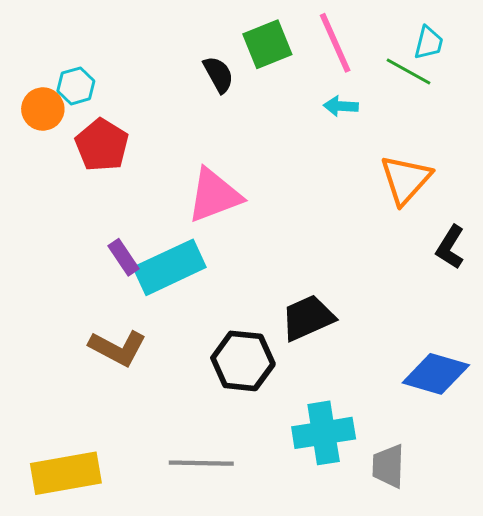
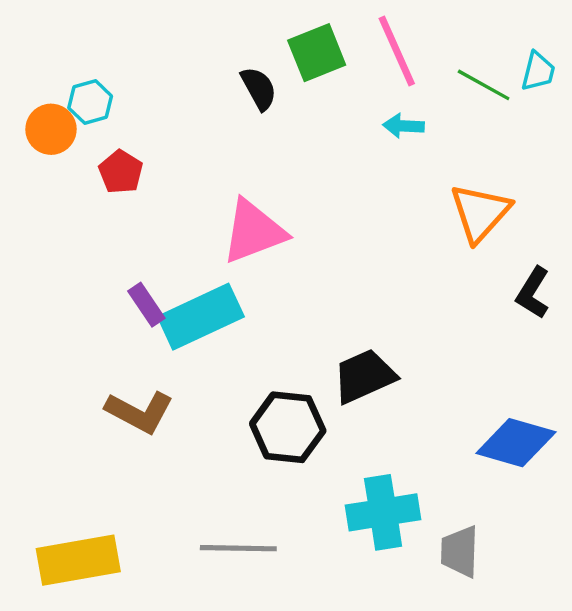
cyan trapezoid: (429, 43) -> (538, 71), moved
red pentagon: (102, 145) -> (121, 172), size x0.7

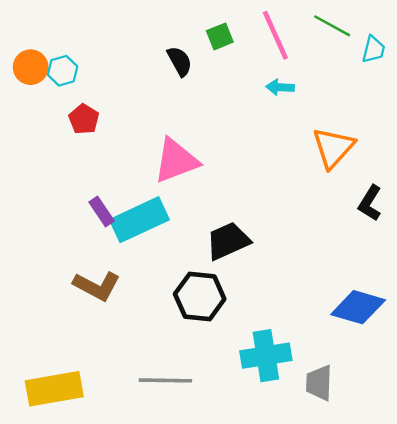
green square: (317, 53) -> (220, 36), size x0.7
green line: (484, 85) -> (332, 26), moved
orange circle: (51, 129) -> (31, 67), moved
black trapezoid: (364, 376) -> (228, 241), moved

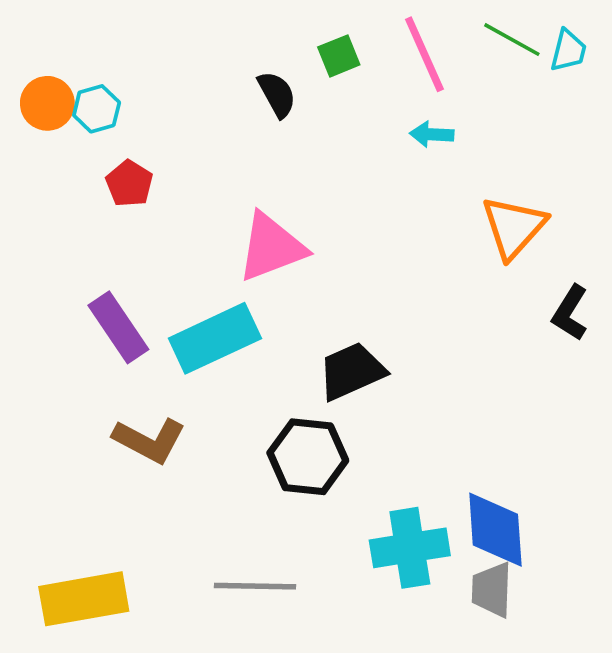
cyan trapezoid: (373, 49) -> (568, 51), moved
purple rectangle: (102, 211) -> (118, 327), moved, size x1.5
blue diamond: (358, 307) -> (495, 530), moved, turned 70

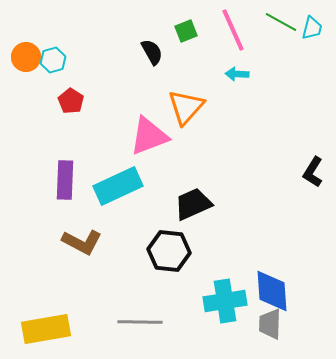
orange triangle: (514, 227) -> (186, 107), moved
purple rectangle: (118, 327) -> (65, 180), turned 36

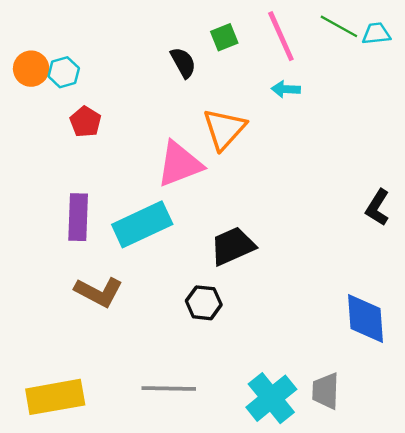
cyan trapezoid: (312, 28) -> (376, 34), turned -110
black hexagon: (169, 251) -> (204, 303), size x0.7
blue diamond: (272, 291) -> (365, 318), moved
cyan cross: (225, 301) -> (271, 398), moved, turned -30

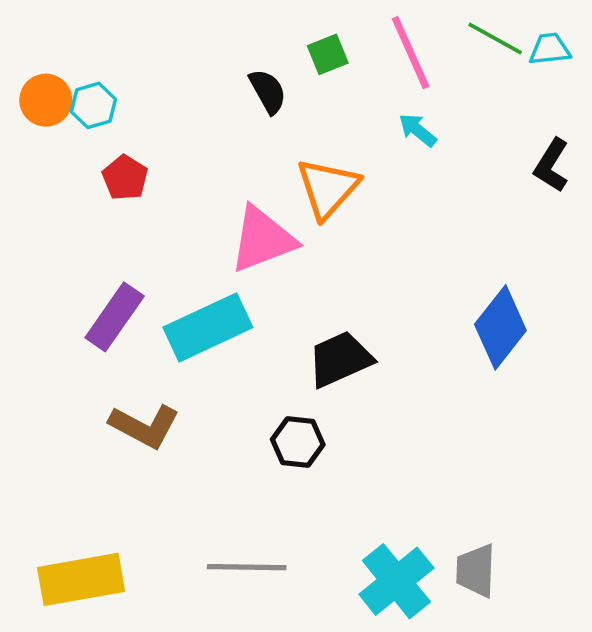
cyan arrow: (286, 89) -> (418, 130), turned 36
black L-shape: (378, 207) -> (551, 165), moved
purple rectangle: (78, 217) -> (115, 317), turned 33
blue diamond: (365, 318) -> (500, 327), moved, turned 42

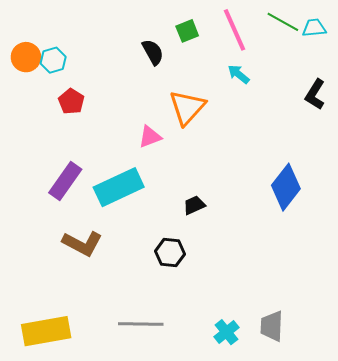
pink triangle: (263, 239) -> (150, 137), size x0.6
black trapezoid: (340, 359) -> (194, 205), size x0.6
cyan cross: (396, 581) -> (226, 332), size x0.6

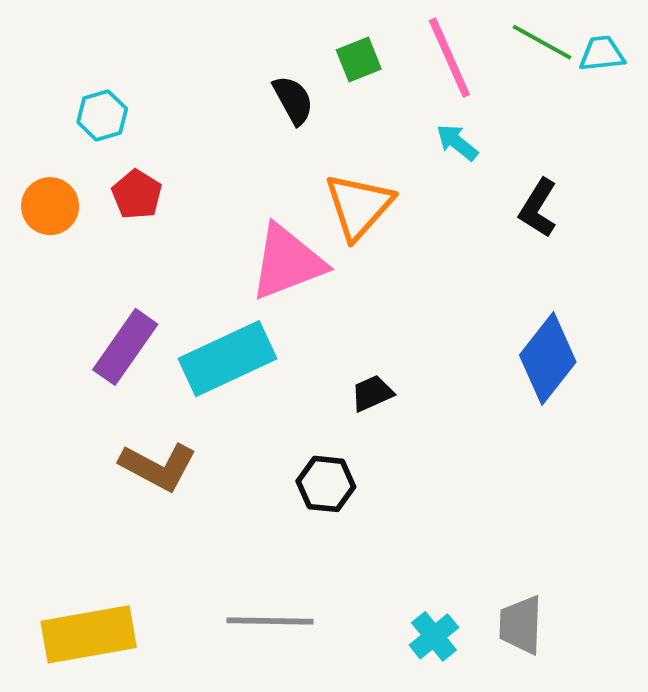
orange circle: (26, 57) -> (50, 206), moved
black L-shape: (315, 94) -> (538, 208), moved
pink triangle: (150, 137) -> (287, 262), size x1.8

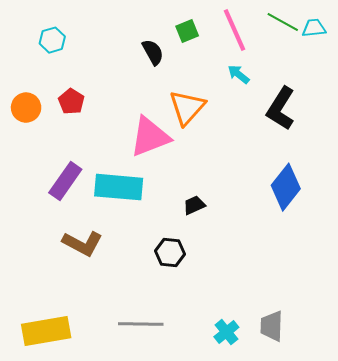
cyan hexagon: (102, 115) -> (52, 40), moved
black L-shape: (538, 208) -> (281, 109), size x1.4
cyan rectangle: (228, 359) -> (119, 187), turned 30

